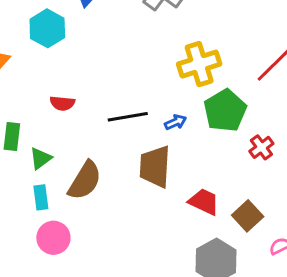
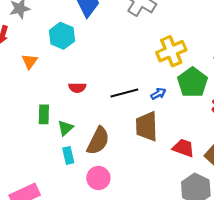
pink circle: (53, 238) -> (98, 178), moved

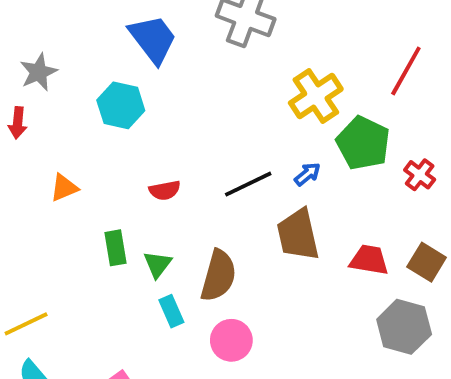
orange triangle: (30, 61) -> (64, 188), moved, turned 42

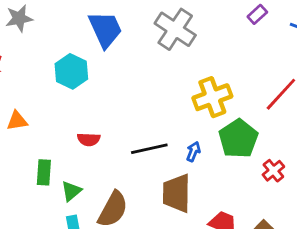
gray star: (39, 72) -> (19, 18), moved
blue arrow: (307, 174) -> (193, 152), turned -42

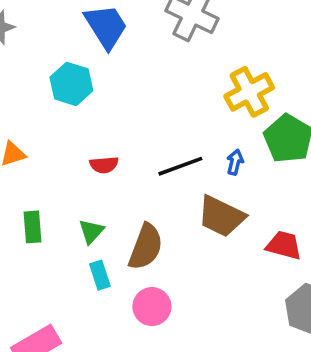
green rectangle: (44, 172) -> (32, 227), moved
brown trapezoid: (177, 193) -> (221, 216), turned -57

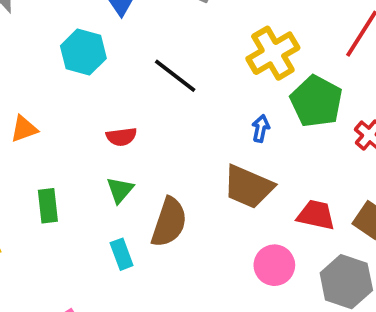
black line: (180, 166) -> (175, 76), moved, turned 60
green triangle: (91, 231) -> (120, 190), moved
pink circle: (152, 307) -> (274, 265), moved

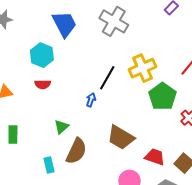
black line: (175, 76) -> (107, 78), moved, turned 75
blue arrow: (261, 128) -> (91, 100), moved
red semicircle: (121, 137) -> (43, 84), moved
green triangle: (120, 190) -> (61, 127), moved

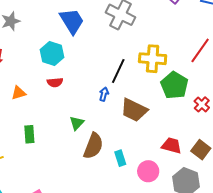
yellow cross: (143, 68) -> (153, 59), turned 32
brown trapezoid: (121, 137) -> (134, 110), moved
cyan rectangle: (49, 165) -> (120, 158), moved

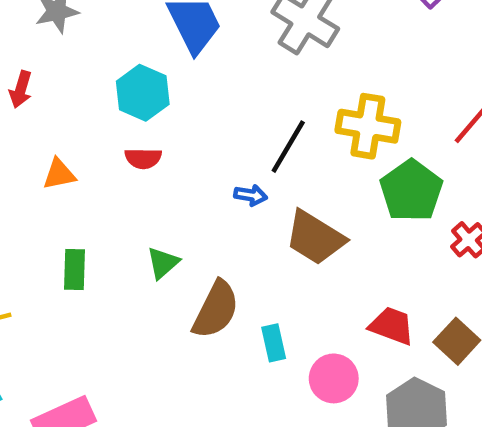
blue arrow: (104, 94) -> (251, 195), turned 80
green triangle: (77, 123) -> (163, 263), moved

